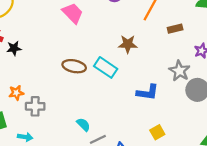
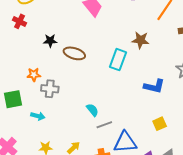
black star: (14, 48) -> (50, 41), moved
brown ellipse: (74, 66) -> (74, 53), moved
cyan rectangle: (106, 67) -> (118, 60), turned 70

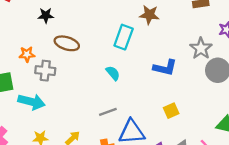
brown ellipse: (74, 53) -> (67, 43), moved
cyan semicircle: (92, 110) -> (113, 73), moved
cyan arrow: (38, 116) -> (32, 102), size x1.6

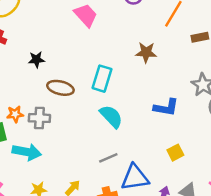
cyan rectangle: (124, 37) -> (102, 79), moved
orange star: (27, 54) -> (15, 114), moved
cyan semicircle: (113, 73) -> (111, 116), size x1.5

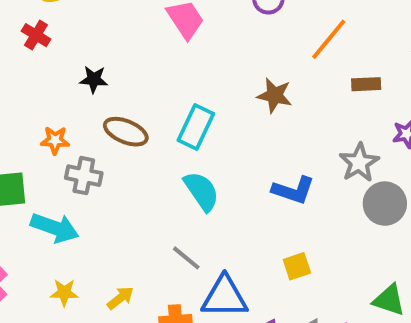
orange star: (15, 114) -> (55, 140), moved
gray line: (108, 158) -> (186, 258), turned 54

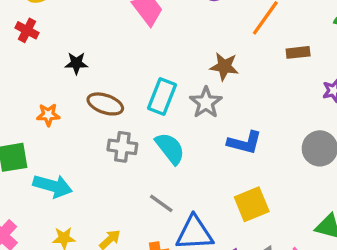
gray star: (359, 163) -> (206, 103), moved
gray cross: (84, 176) -> (122, 147), moved
yellow square: (297, 266) -> (252, 204), size x1.5

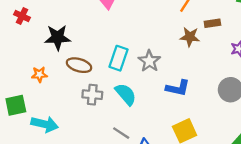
black star: (76, 63) -> (58, 37), size x1.6
brown star: (224, 66) -> (190, 37), moved

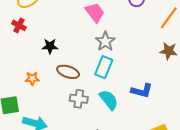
black star: (58, 37) -> (50, 46), size x0.7
gray star: (149, 61) -> (105, 41), moved
blue L-shape: (178, 88) -> (142, 91), moved

